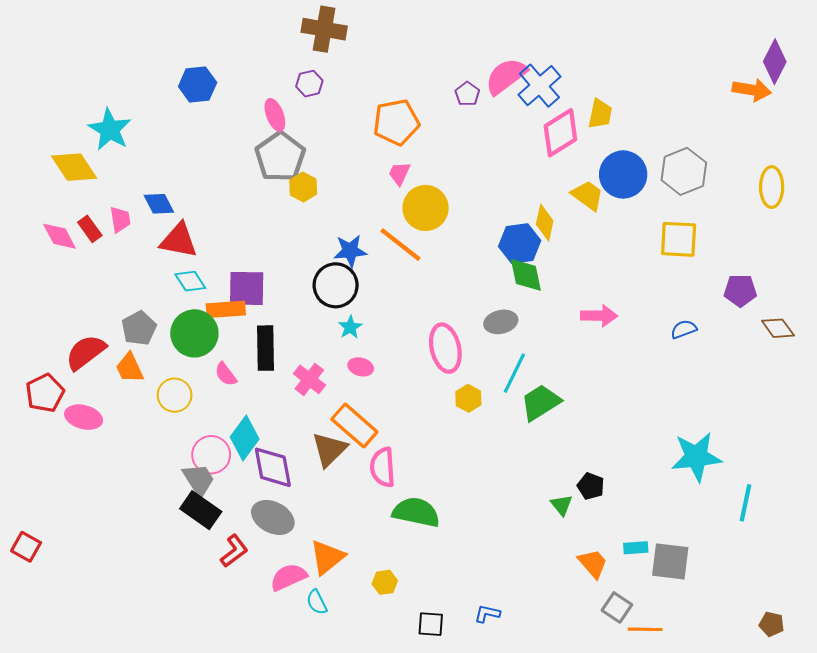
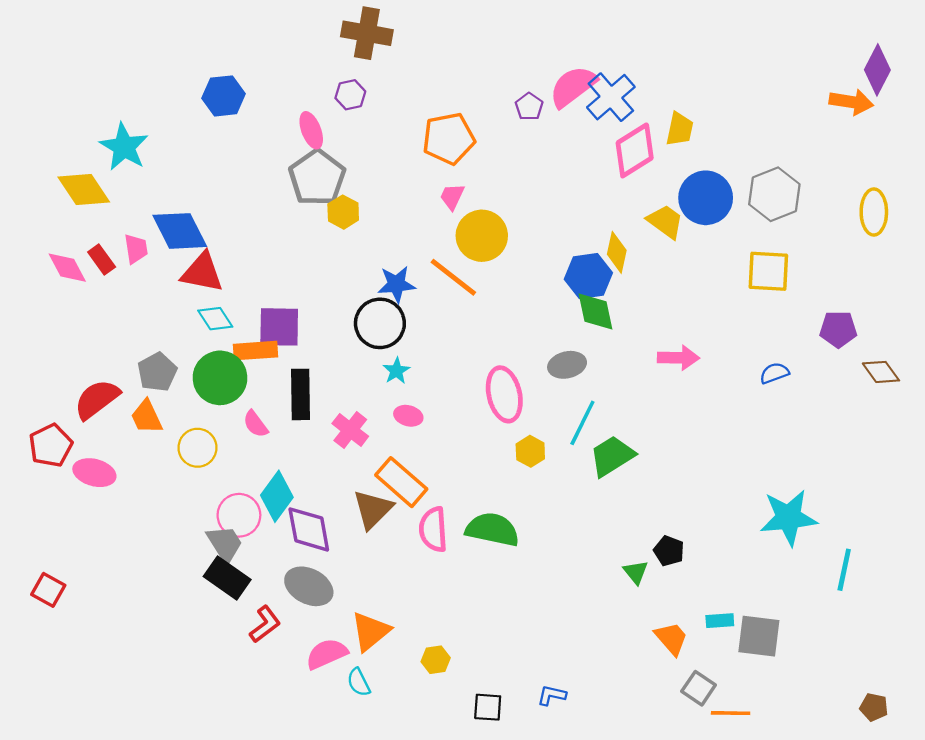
blue diamond: (159, 204) -> (180, 231), size x1.6
green semicircle: (416, 512) -> (492, 529), moved
red square: (26, 547) -> (48, 590), moved

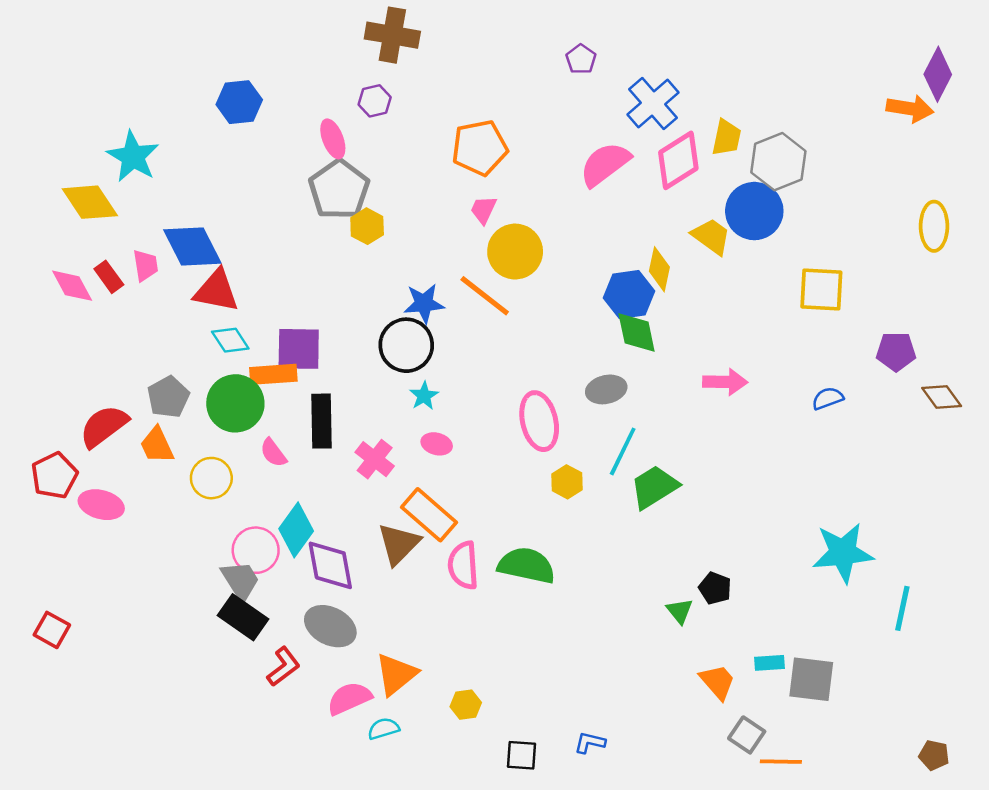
pink semicircle: (573, 86) -> (605, 164), moved
purple pentagon: (529, 107) -> (581, 59), moved
gray hexagon: (774, 194) -> (778, 162), moved
cyan semicircle: (359, 682) -> (383, 729), turned 100

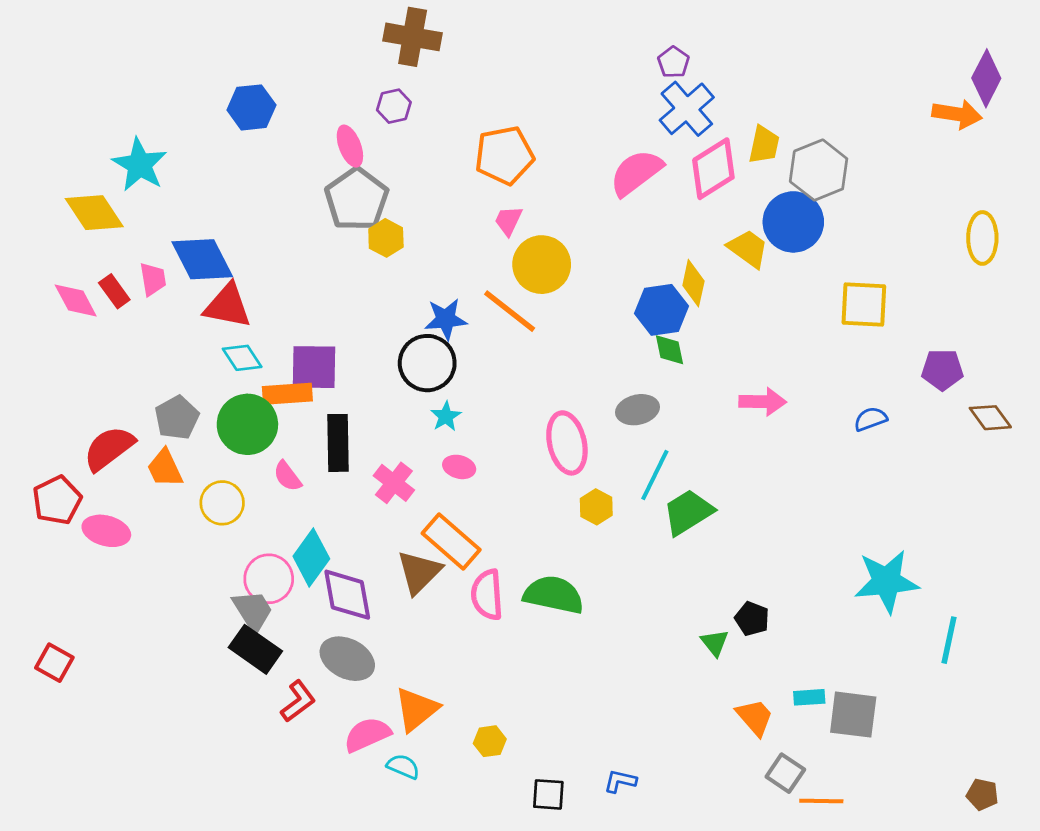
purple pentagon: (581, 59) -> (673, 62), moved
green diamond: (637, 333) -> (669, 350), size x0.7
cyan semicircle: (383, 729) -> (403, 766), turned 40

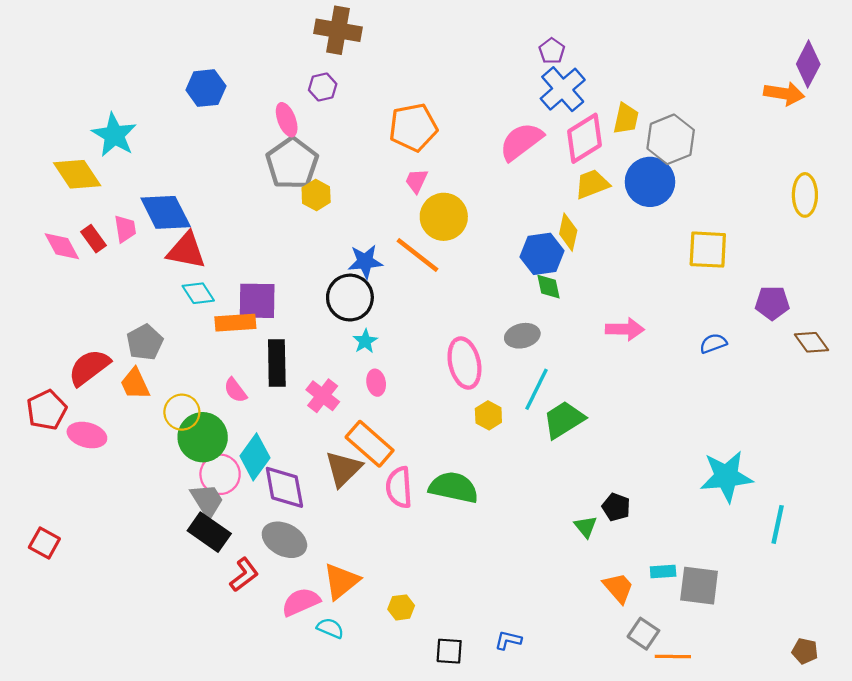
yellow trapezoid: (748, 249) -> (592, 184), moved, turned -57
green circle: (247, 424) -> (203, 437), moved
pink ellipse: (459, 467) -> (376, 383), turned 65

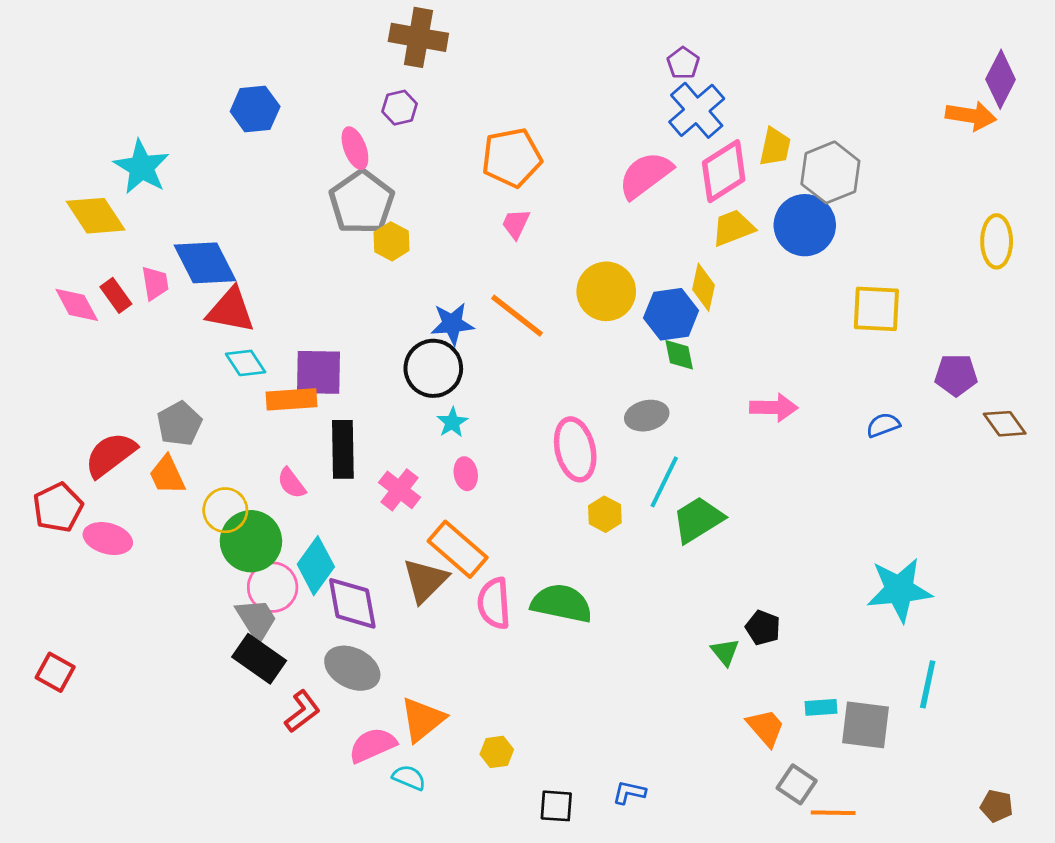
yellow circle: (444, 217) -> (606, 291), moved
cyan line: (778, 524) -> (928, 684), moved

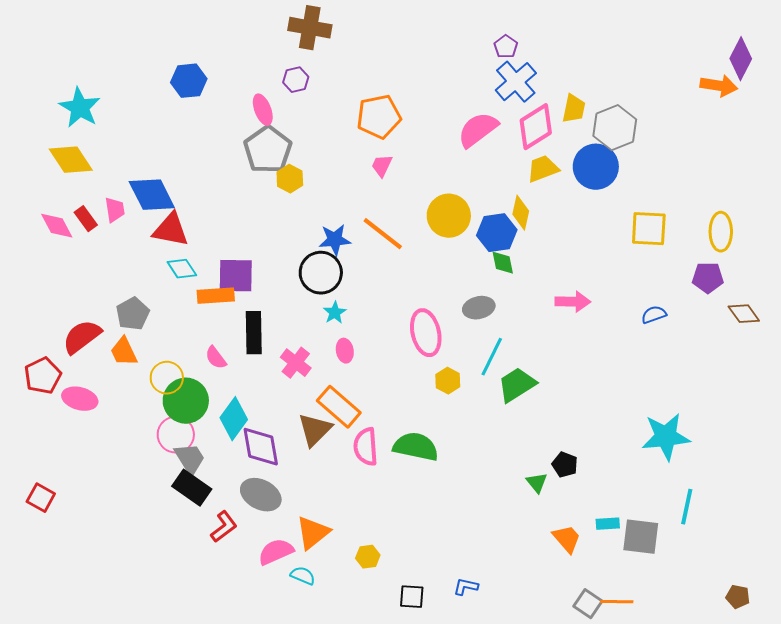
cyan star: (142, 167) -> (80, 108), moved
yellow ellipse: (997, 241) -> (721, 232), moved
pink circle: (273, 587) -> (176, 435), moved
gray square: (797, 784) -> (588, 604), moved

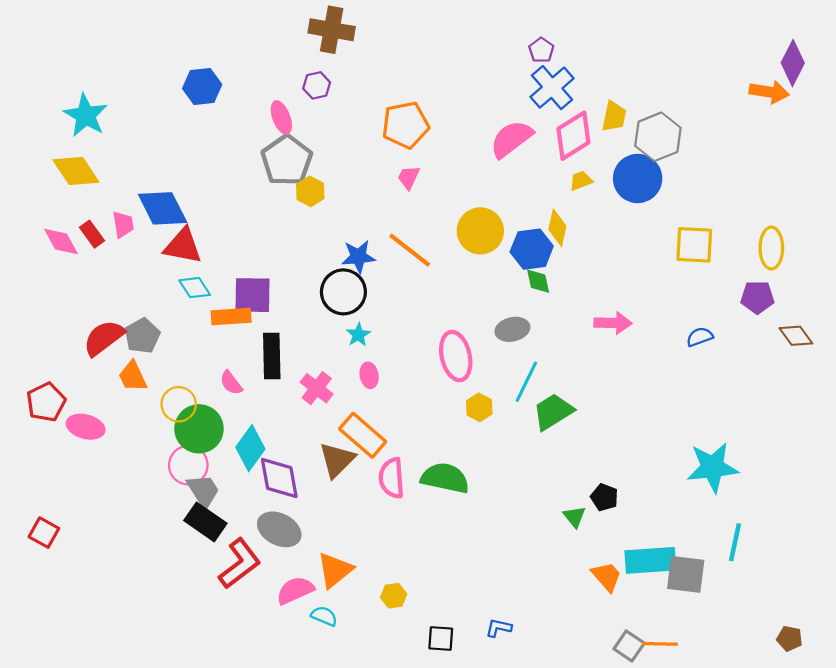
yellow trapezoid: (543, 169) -> (581, 181), size x0.7
red semicircle: (82, 337) -> (104, 338), moved
cyan rectangle: (608, 524) -> (650, 560), size x2.0
red L-shape: (224, 527) -> (240, 564), size x1.5

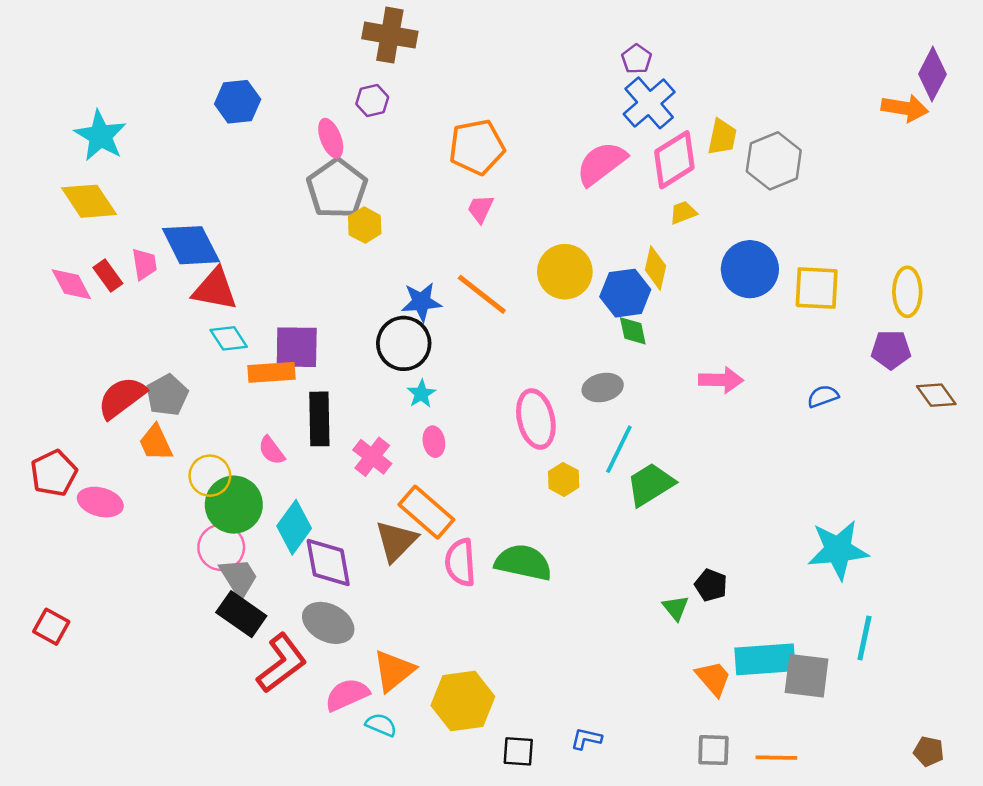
blue circle: (638, 178) -> (750, 269), moved
yellow hexagon: (394, 596) -> (463, 701), size x2.0
gray square: (629, 646) -> (713, 750), moved, turned -32

